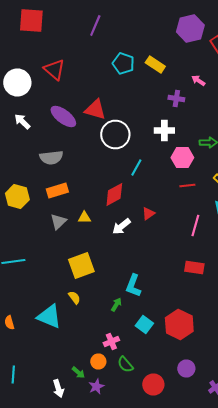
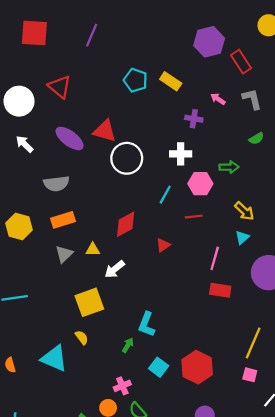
purple line: (95, 26) -> (92, 35), moved
cyan line: (136, 168) -> (165, 195), moved
red line: (187, 186) -> (194, 217), moved
white arrow: (121, 226) -> (115, 269), moved
red rectangle: (194, 268) -> (220, 290), moved

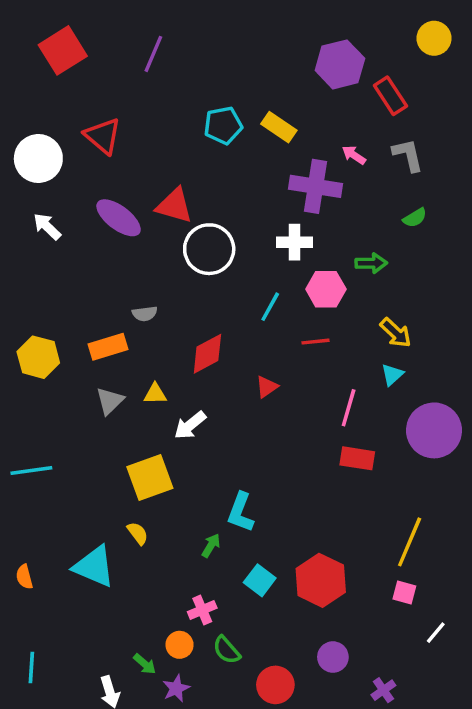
red square: (34, 33) -> (63, 50), turned -36
cyan pentagon: (136, 80) -> (223, 125), turned -30
purple cross: (194, 119) -> (315, 186), size x1.8
gray semicircle: (56, 184) -> (145, 314), moved, size x0.6

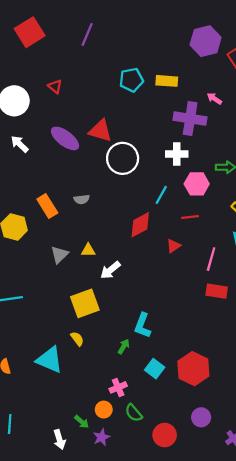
yellow rectangle: (279, 127) -> (167, 81), turned -30
red triangle: (103, 136) -> (55, 86), size x0.6
orange rectangle: (108, 347) -> (47, 206), moved, turned 75
red diamond: (207, 354) -> (140, 225), moved
red triangle: (267, 387) -> (173, 246), moved

